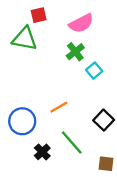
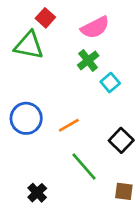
red square: (39, 15) -> (45, 18), turned -35
blue circle: (22, 121) -> (26, 118), moved
black cross: (42, 152) -> (37, 193), moved

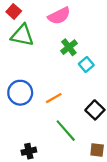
red square: (45, 18) -> (14, 11), moved
pink semicircle: (95, 27) -> (59, 16), moved
black cross: (37, 193) -> (29, 151), turned 32

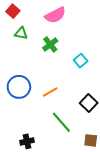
green triangle: (22, 35) -> (21, 33), size x0.6
green cross: (69, 47) -> (50, 44), moved

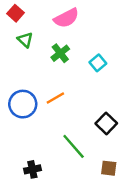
green triangle: (21, 33) -> (25, 40), turned 32
cyan square: (81, 61) -> (98, 63), moved
orange line: (50, 92) -> (55, 98), moved

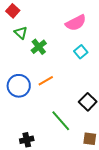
pink semicircle: (66, 18) -> (76, 23), moved
green cross: (60, 53) -> (39, 47), moved

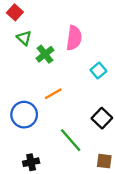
pink semicircle: (76, 23) -> (74, 38), moved, turned -55
cyan square: (81, 52) -> (98, 70), moved
blue circle: (19, 86) -> (24, 115), moved

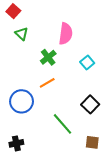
green cross: (45, 54) -> (48, 57), moved
black cross: (31, 162) -> (16, 143), moved

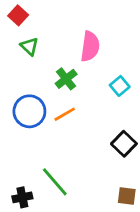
blue circle: (22, 101) -> (29, 111), moved
green line: (63, 124) -> (55, 182), moved

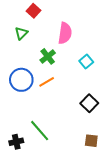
red square: (18, 15) -> (33, 11), moved
green triangle: (29, 46) -> (21, 33), turned 32

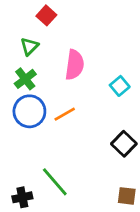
pink semicircle: (65, 33) -> (75, 65), moved
green cross: (48, 56) -> (25, 79), moved

